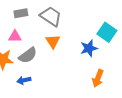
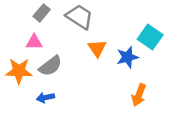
gray rectangle: (21, 13) -> (42, 13), turned -40
orange triangle: (53, 41) -> (97, 48), moved

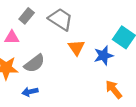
pink triangle: (34, 42) -> (12, 37), moved
orange arrow: (139, 95) -> (114, 89), turned 120

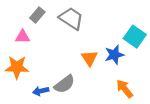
orange triangle: (76, 48) -> (89, 58), moved
gray semicircle: (34, 63) -> (64, 84), moved

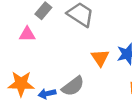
orange star: (17, 67) -> (21, 84), moved

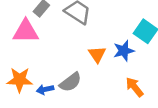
pink triangle: (27, 34) -> (26, 31), size x1.6

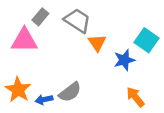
orange triangle: (97, 54) -> (97, 43), moved
orange star: (20, 80) -> (18, 90), turned 30

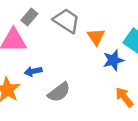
orange triangle: (97, 43) -> (96, 37), moved
blue arrow: (44, 100) -> (33, 71), moved

